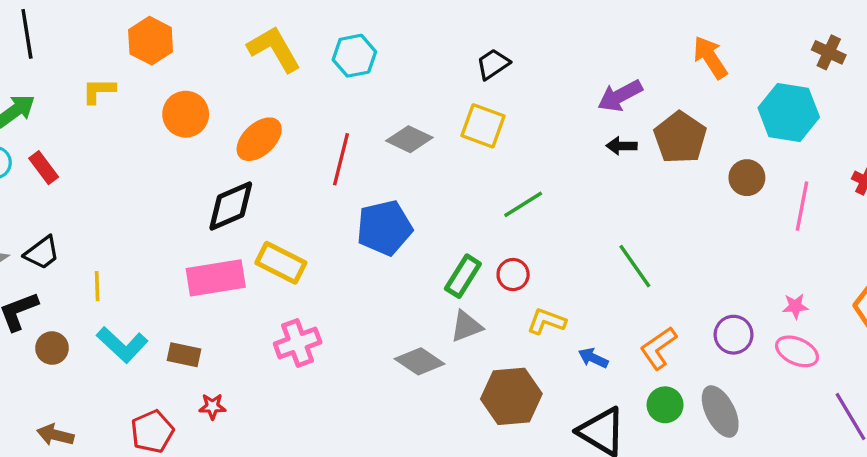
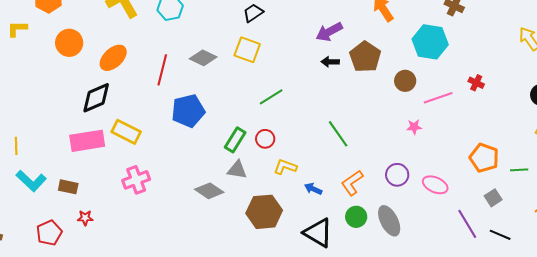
pink line: (802, 206) -> (438, 98), turned 60
pink star: (795, 306) -> (414, 127), moved
gray triangle: (466, 326) -> (237, 170), turned 30

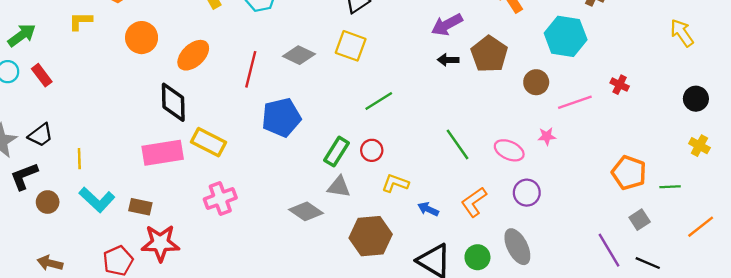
black diamond: (96, 98) -> (173, 102), turned -68
pink ellipse: (435, 185) -> (509, 150), moved
green circle: (356, 217) -> (477, 257), moved
red star: (85, 218) -> (160, 243), size x2.0

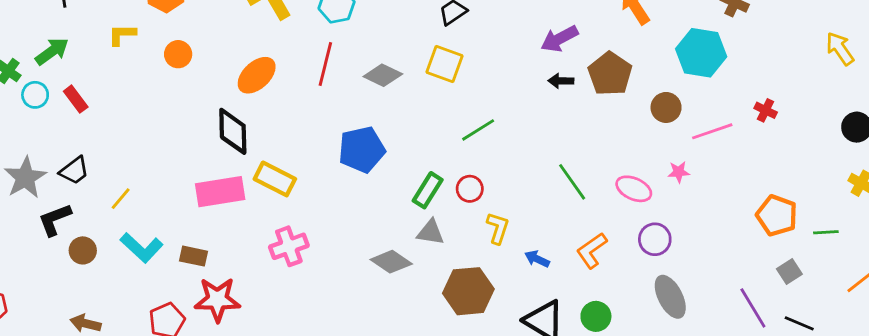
orange circle: (142, 38) -> (178, 54), moved, size x0.7
red line: (251, 69) -> (325, 64), moved
yellow line: (79, 159) -> (121, 199), turned 42
yellow L-shape: (395, 183) -> (498, 228), turned 88
gray ellipse: (517, 247) -> (670, 297), moved

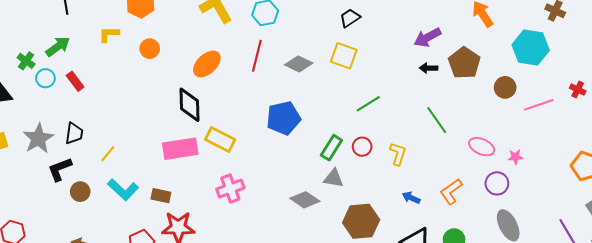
black trapezoid: (74, 171) -> (74, 133), turned -45
pink star: (679, 172) -> (515, 157), moved
green line: (572, 182) -> (437, 120), moved
yellow L-shape: (498, 228) -> (398, 154), moved

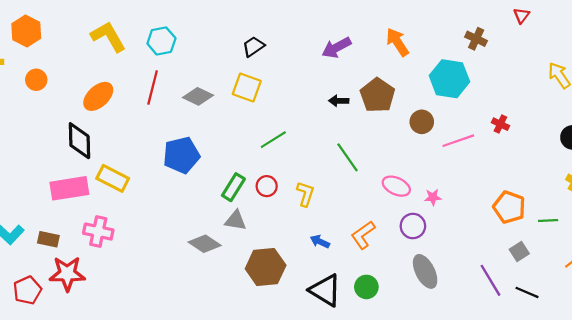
purple arrow: (427, 37) -> (336, 48), moved
pink cross: (230, 189) -> (98, 232), moved, turned 32

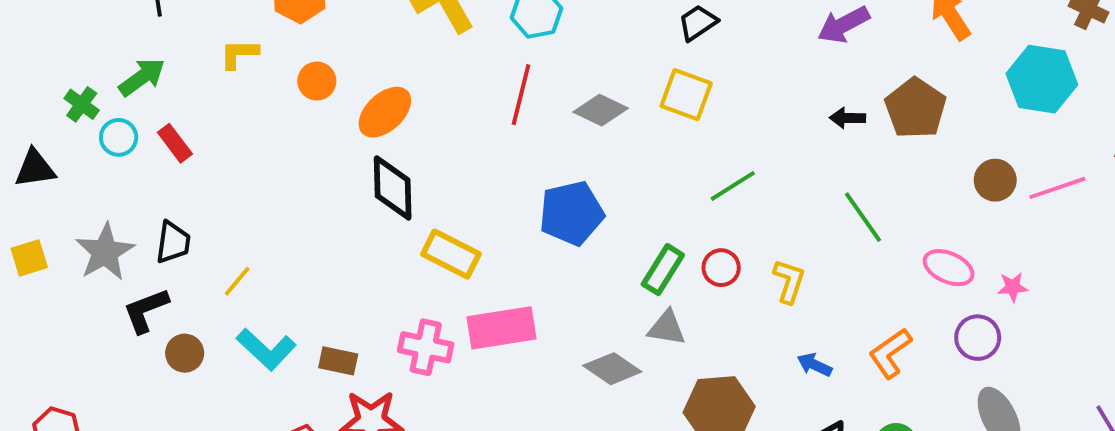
orange ellipse: (98, 96) -> (385, 112), moved
brown circle: (422, 122) -> (995, 180), moved
pink rectangle: (69, 188) -> (501, 328), moved

